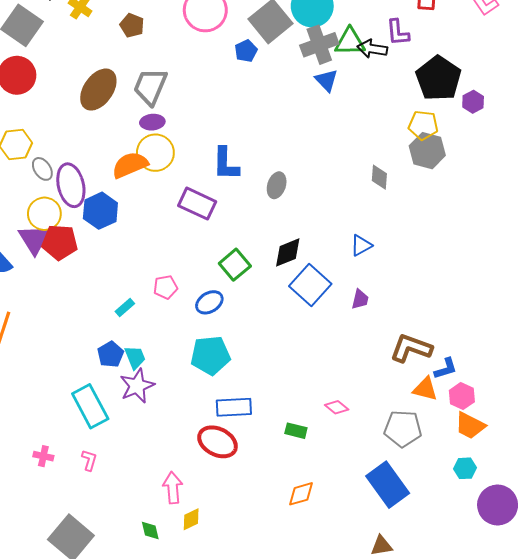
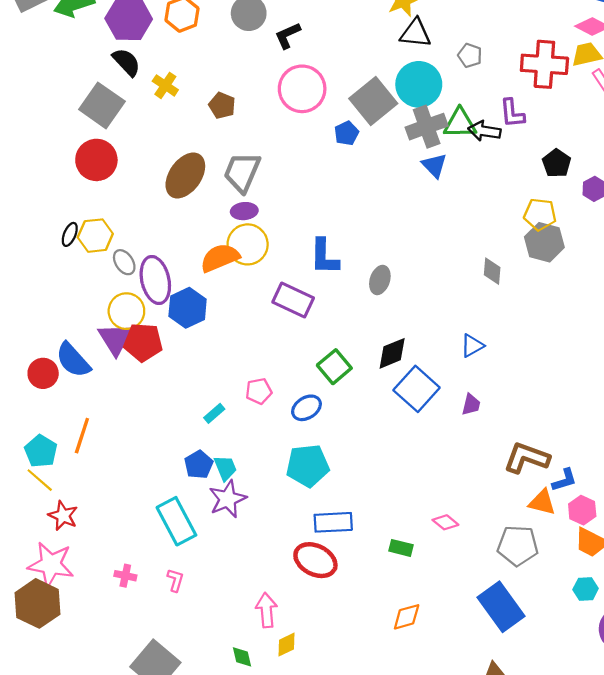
black pentagon: (438, 78) -> (557, 163), size x0.6

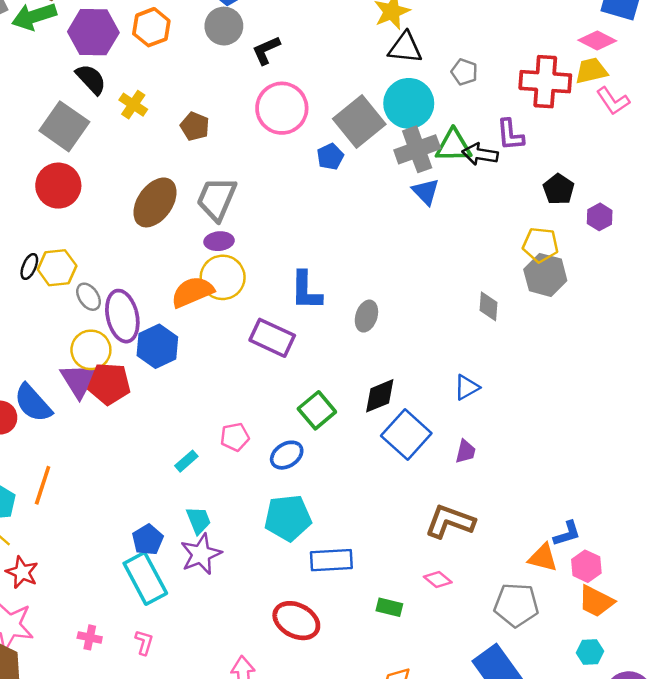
brown L-shape: (527, 458) -> (450, 521), moved
blue pentagon: (199, 465) -> (148, 540), moved
blue rectangle: (333, 522) -> (331, 560), moved

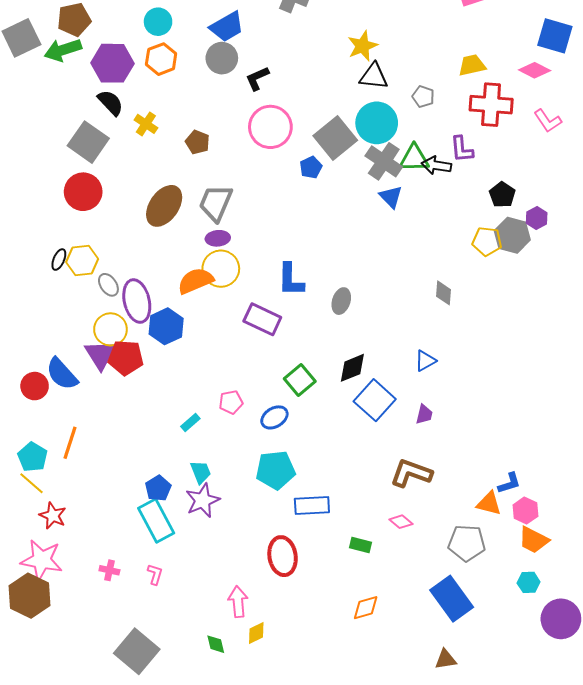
yellow trapezoid: (591, 71) -> (472, 65), moved
gray cross: (417, 149) -> (384, 161), turned -36
gray hexagon: (545, 275) -> (512, 235), moved
red ellipse: (296, 621) -> (283, 556), turned 54

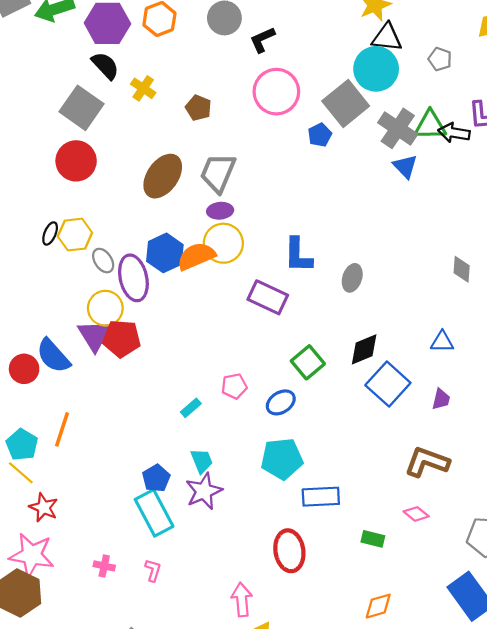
cyan circle: (377, 123) -> (376, 69), moved
blue hexagon: (166, 326) -> (165, 253), moved
blue triangle: (425, 361) -> (442, 342), turned 30

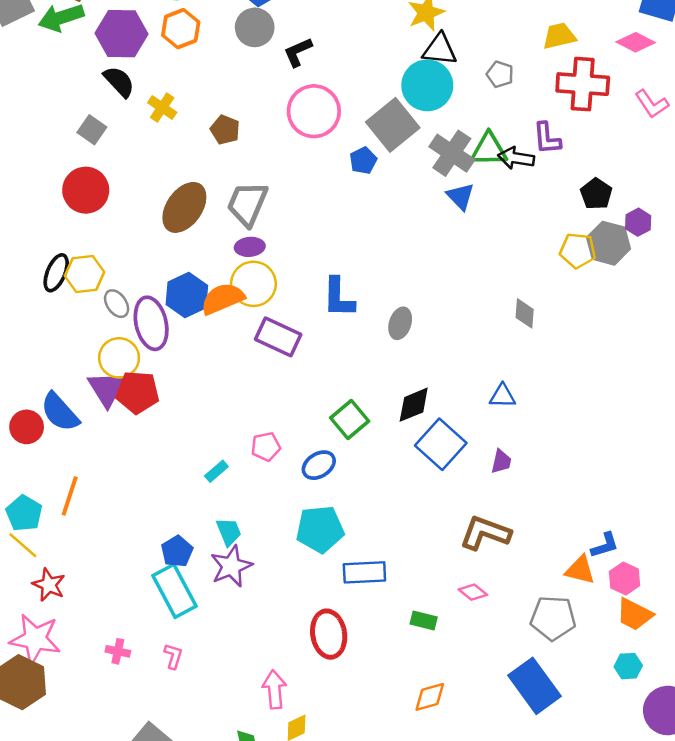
gray square: (81, 108) -> (92, 130), size x0.6
black ellipse: (50, 233) -> (56, 273), size x1.4
purple rectangle: (268, 297) -> (278, 337), moved

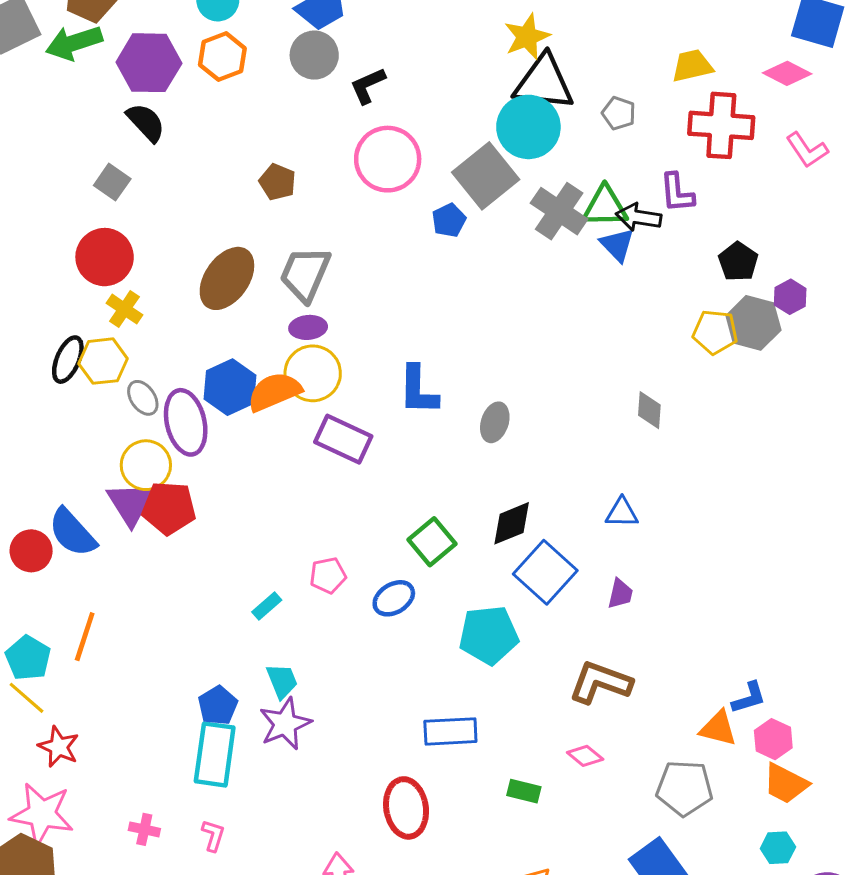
black triangle: (440, 50) -> (544, 83), size x1.4
yellow cross: (162, 108) -> (124, 309), moved
blue triangle: (461, 196) -> (617, 245), moved
cyan pentagon: (320, 529) -> (489, 635), moved
cyan rectangle: (175, 591) -> (215, 754), turned 36

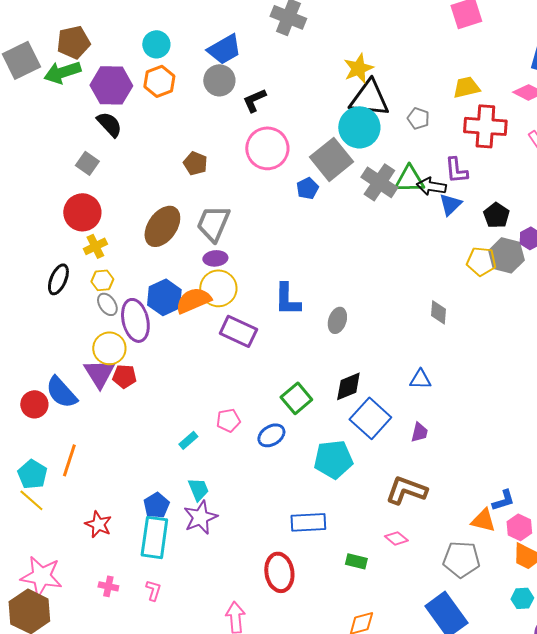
blue triangle: (617, 245) -> (450, 204), moved, turned 30
yellow cross: (124, 309) -> (95, 246), turned 30
yellow hexagon: (103, 361) -> (102, 280), moved, size x0.7
red pentagon: (169, 508) -> (124, 376), size x0.7
red star: (59, 747) -> (98, 524), moved

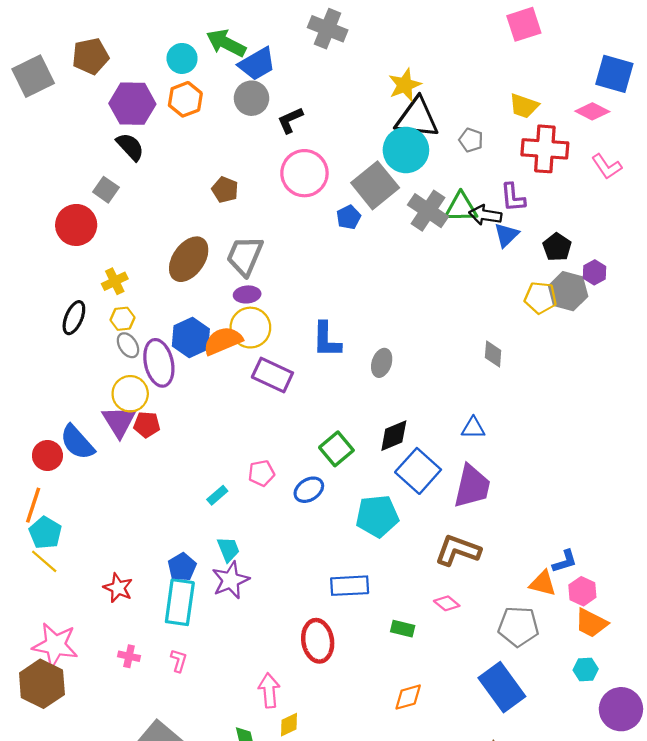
green arrow: (62, 72) -> (226, 43), moved, turned 45
yellow trapezoid: (466, 87) -> (524, 106), turned -148
red circle: (82, 212) -> (76, 225), moved
purple trapezoid: (419, 432) -> (472, 486), size x2.0
orange line: (69, 460) -> (33, 505), moved

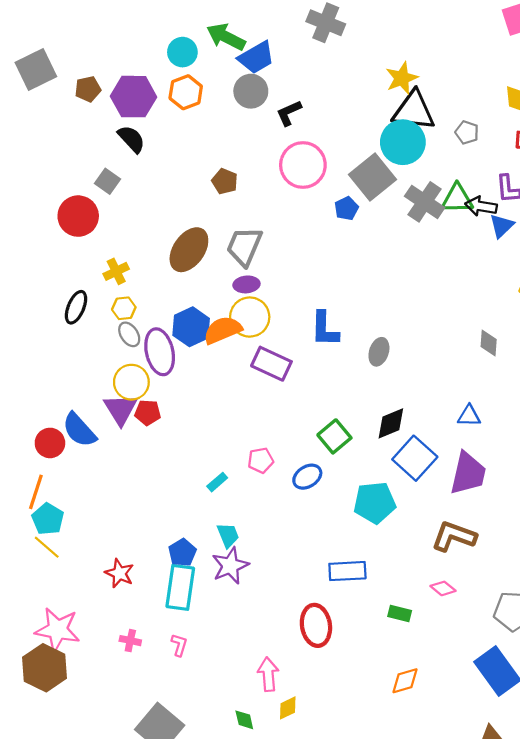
brown pentagon: (90, 56) -> (88, 89), moved, size x0.7

